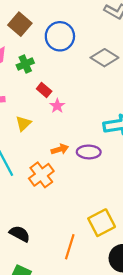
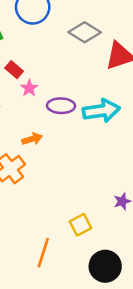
purple ellipse: (89, 152) -> (61, 106), moved
yellow square: (102, 223) -> (80, 225), size x0.7

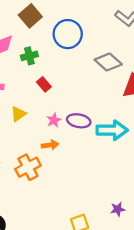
pink star: (29, 88) -> (54, 120), moved

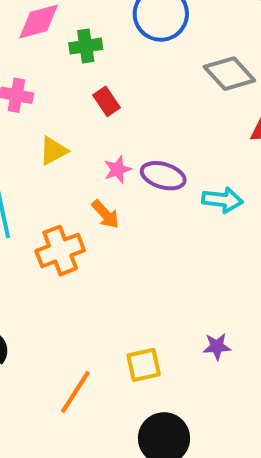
cyan arrow: (112, 130) -> (222, 200), size x0.7
orange arrow: (50, 145) -> (105, 214), turned 49

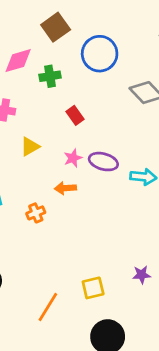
red rectangle: (107, 101) -> (75, 115), moved
orange arrow: (105, 214) -> (65, 188), turned 130
orange cross: (60, 251) -> (36, 213), size x0.6

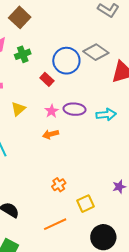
blue circle: (100, 54) -> (66, 61), moved
orange cross: (36, 213) -> (59, 185), moved
orange line: (48, 307) -> (55, 224), turned 45

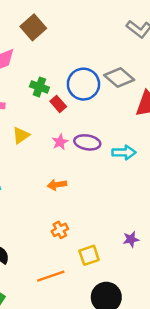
green cross: (23, 54) -> (39, 87), moved, turned 35
orange arrow: (51, 134) -> (57, 185), moved

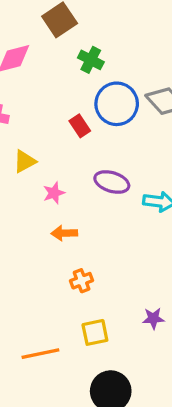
green cross: (39, 87) -> (91, 60), moved
pink star: (60, 142) -> (54, 193), moved
orange cross: (60, 230) -> (82, 281), moved

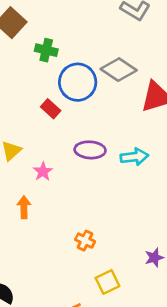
orange arrow: (64, 233) -> (24, 207), moved, turned 105
orange cross: (82, 281) -> (85, 241), turned -30

